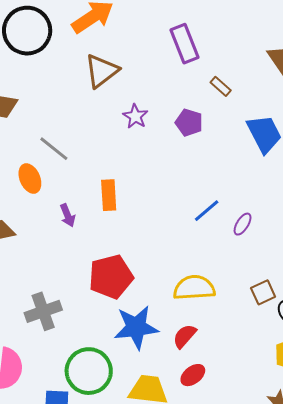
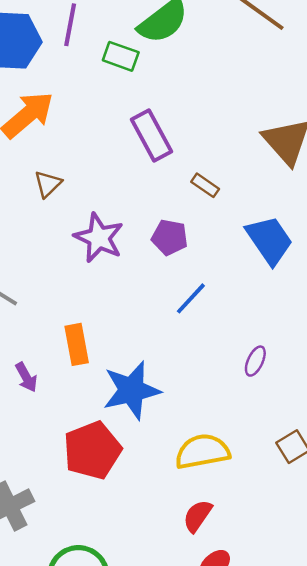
brown triangle: (102, 71) -> (48, 184), size x0.6
purple star: (135, 116) -> (99, 238), size x1.5
blue line: (207, 211) -> (191, 298), moved
blue star: (136, 327) -> (131, 390), moved

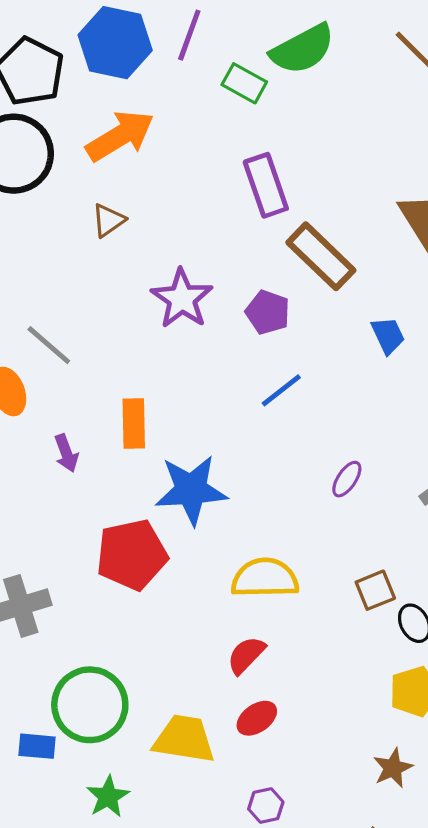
brown triangle: (48, 184) -> (108, 220), moved
brown rectangle: (205, 185) -> (321, 256), size x2.0
blue trapezoid: (269, 240) -> (388, 335), size x0.6

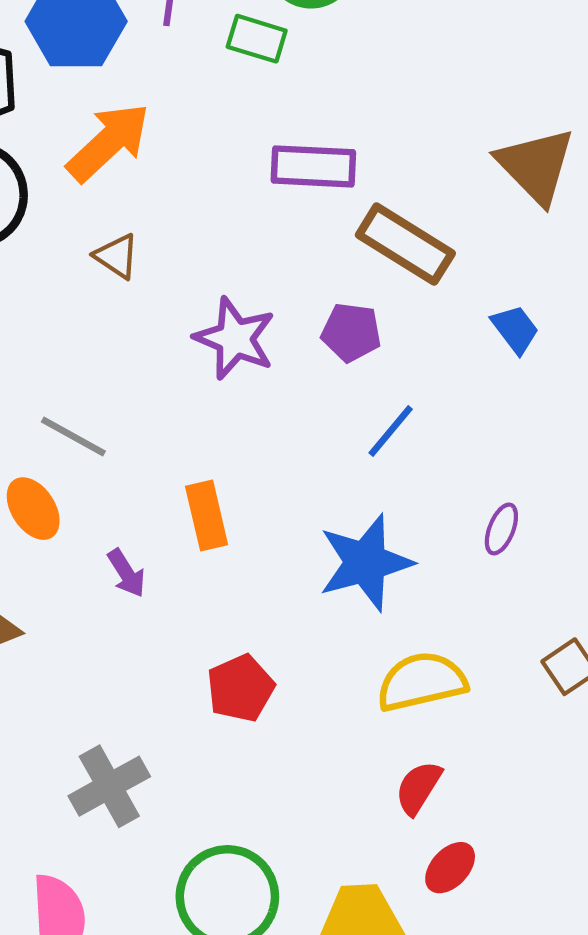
purple rectangle: (266, 185) -> (313, 166), turned -56
brown triangle: (108, 220) -> (117, 256), turned -39
blue star: (191, 490) -> (366, 562), moved
red pentagon: (132, 555) -> (241, 688), size x0.7

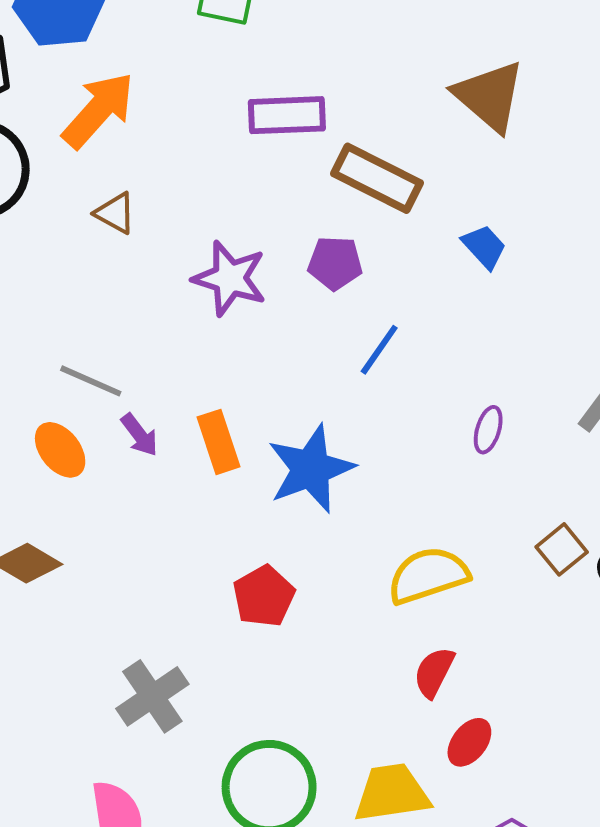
blue star: (366, 562) -> (311, 469), moved
purple arrow: (126, 573) -> (139, 435), moved

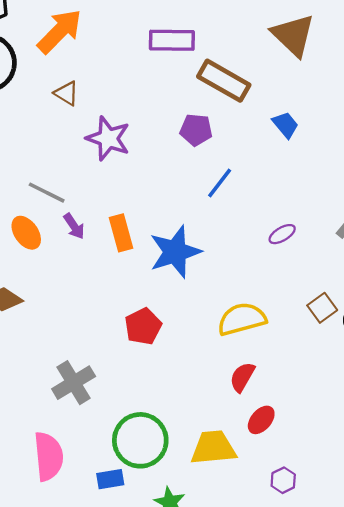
purple star: (230, 278) -> (108, 138), moved
purple ellipse: (488, 430) -> (282, 234), turned 40

